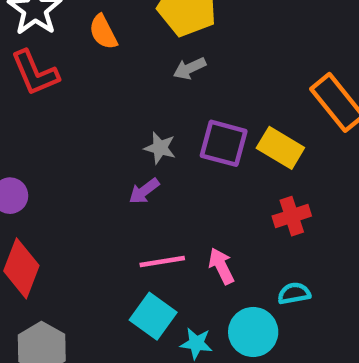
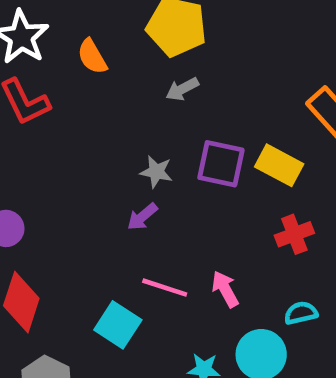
pink line: (162, 262) -> (165, 288), turned 30
cyan square: (153, 316) -> (118, 325), moved

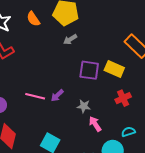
orange semicircle: (92, 57) -> (33, 19), moved
gray star: (156, 172) -> (84, 106), moved
pink line: (165, 288) -> (35, 96), moved

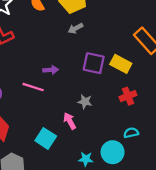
purple arrow: (57, 96) -> (51, 70), moved, turned -144
pink arrow: (95, 124) -> (70, 121), moved

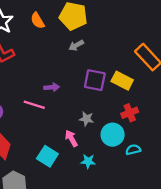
cyan circle: (113, 152) -> (113, 135), moved
cyan star: (86, 159) -> (88, 161), moved

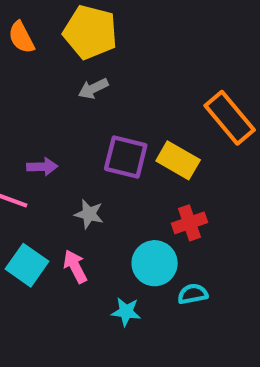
gray star: (86, 119) -> (89, 214), moved
cyan square: (47, 156) -> (27, 265), moved
cyan star: (88, 161) -> (126, 312), moved

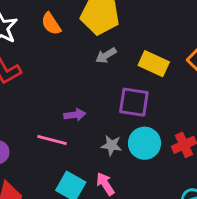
yellow rectangle: (178, 160) -> (154, 64), moved
cyan circle: (155, 263) -> (145, 143), moved

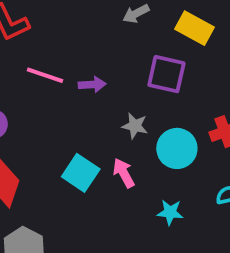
pink line: (52, 140) -> (45, 75), moved
cyan circle: (145, 143) -> (177, 148), moved

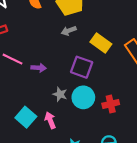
cyan circle: (177, 148) -> (83, 97), moved

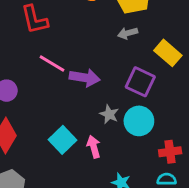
purple arrow: (39, 68) -> (85, 78), size x1.5
red cross: (111, 104) -> (170, 152), moved

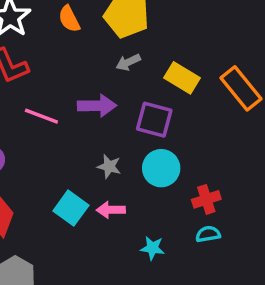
purple arrow: (85, 78) -> (97, 106), moved
gray star: (109, 114) -> (109, 166), moved
pink arrow: (94, 147) -> (111, 210), turned -65

